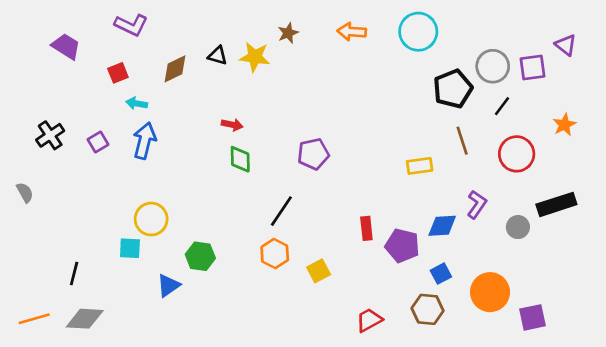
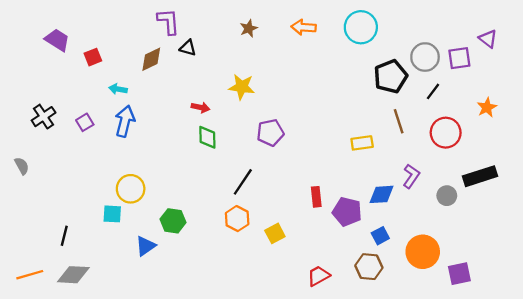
purple L-shape: (131, 25) -> (168, 22), moved, turned -120
yellow star: (255, 57) -> (242, 87), moved
red square: (118, 73) -> (93, 57), moved

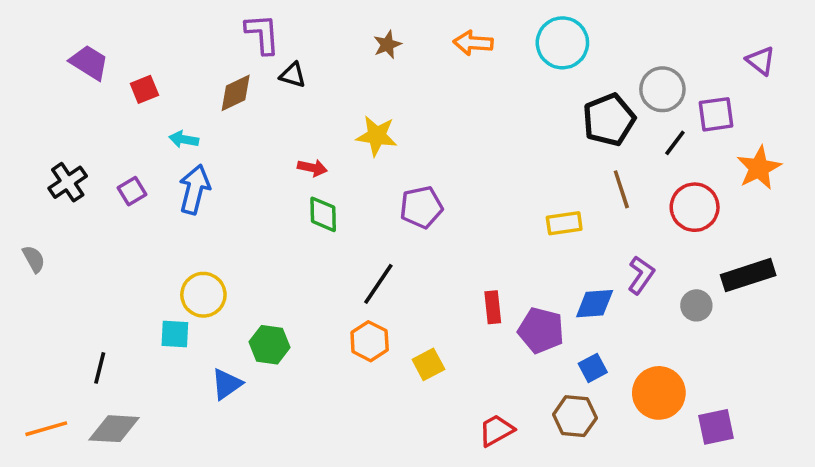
purple square: (459, 58) -> (716, 114), moved
orange star: (487, 107) -> (759, 168), size x1.4

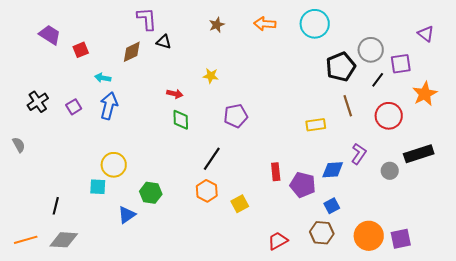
yellow star: (377, 136) -> (211, 76), size x0.7
orange circle: (659, 393) -> (369, 236), moved

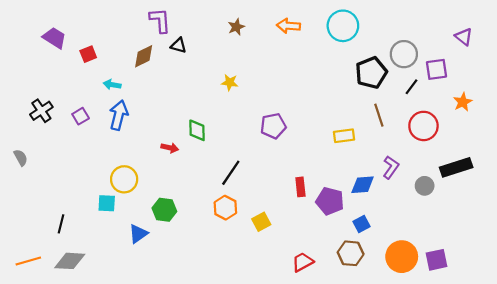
red arrow: (175, 94) -> (170, 148), moved
orange star: (425, 94) -> (463, 102), size x0.7
purple pentagon: (236, 116) -> (273, 126), moved

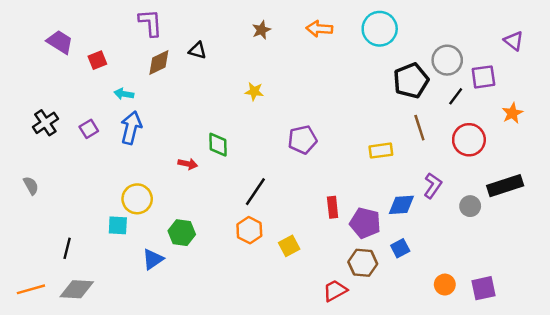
purple L-shape: (160, 20) -> (150, 23), moved
gray semicircle: (21, 158) -> (31, 186), moved
brown hexagon: (351, 253) -> (363, 263), moved
orange circle: (402, 257) -> (445, 285), size x0.6

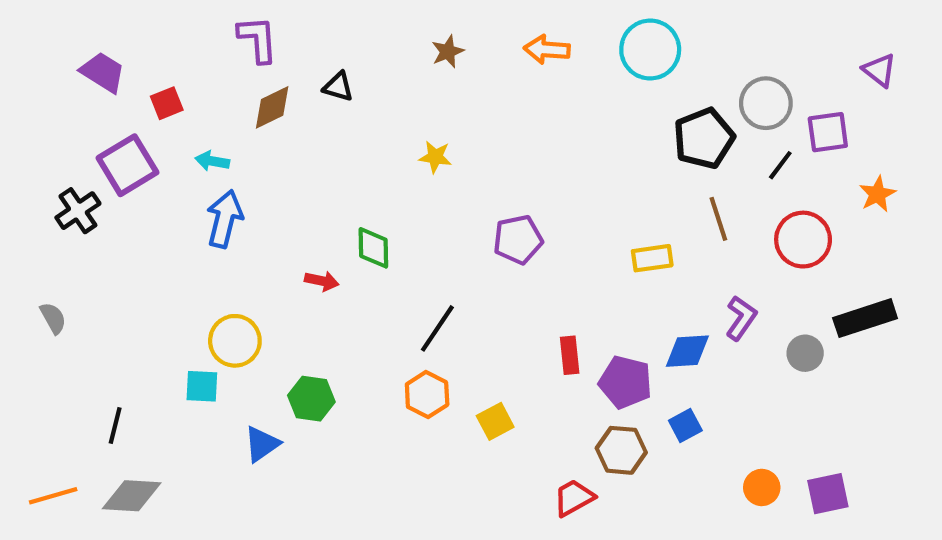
purple square: (89, 129) -> (128, 165), moved, size x1.8

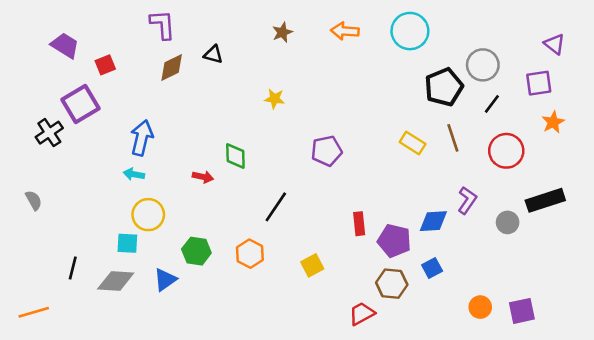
purple square: (828, 132) -> (539, 83), moved
cyan arrow: (212, 161) -> (134, 174), moved
yellow rectangle: (652, 258) -> (413, 143), moved, turned 40
orange hexagon: (427, 395) -> (250, 254), moved
gray diamond: (132, 496) -> (116, 281), moved

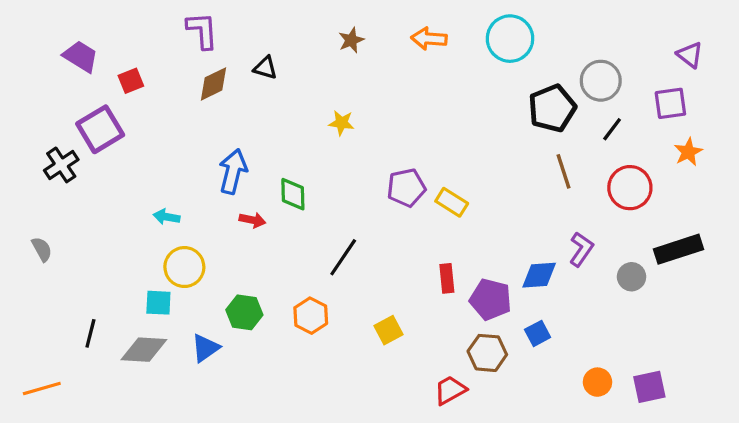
blue arrow: (142, 138) -> (233, 171), moved
yellow rectangle: (413, 143) -> (452, 202), moved

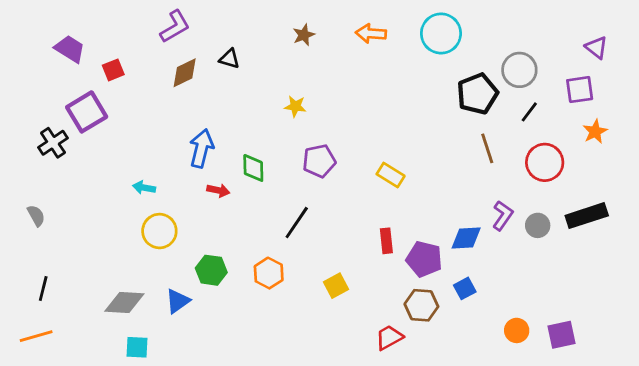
purple L-shape: (202, 30) -> (175, 26), turned 64
purple pentagon: (406, 188) -> (319, 161), moved
gray circle: (632, 277) -> (538, 225), moved
cyan square: (158, 303) -> (137, 347), moved
black line: (90, 333) -> (43, 288), moved

